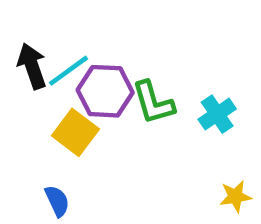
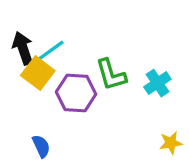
purple hexagon: (105, 91) -> (76, 93), moved
yellow square: (75, 132) -> (38, 73), moved

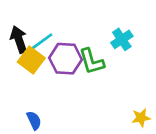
cyan cross: (157, 83) -> (122, 39), moved
purple hexagon: (76, 93) -> (66, 59), moved

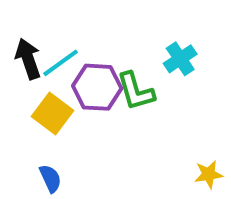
yellow square: (31, 60) -> (52, 114), moved

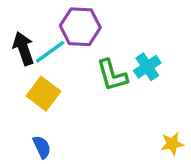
cyan cross: (180, 59) -> (147, 67), moved
purple hexagon: (97, 87) -> (80, 27), moved

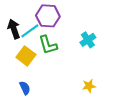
green L-shape: (112, 75) -> (48, 45), moved
yellow star: (172, 144) -> (89, 86), moved

